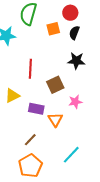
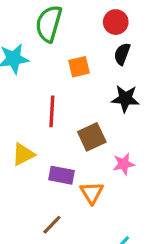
orange square: (53, 29) -> (79, 67), moved

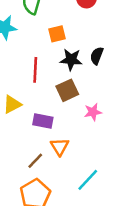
black semicircle: (122, 54) -> (97, 56), moved
black star: (125, 99) -> (71, 60), moved
orange triangle: (92, 193) -> (60, 147), moved

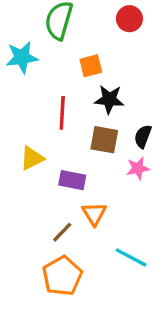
black semicircle: (97, 56) -> (143, 136), moved
brown square: (67, 90) -> (104, 140), turned 35
cyan line: (88, 180) -> (131, 257), turned 75

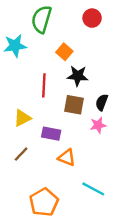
orange square: (91, 66) -> (64, 52), turned -35
orange triangle: (94, 214) -> (67, 158), turned -36
brown line: (62, 232) -> (21, 154), moved

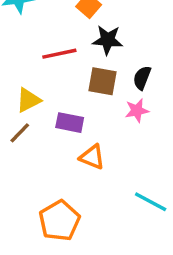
red line: (44, 85) -> (59, 54), turned 75
brown line: (21, 154) -> (20, 133), moved
cyan line: (93, 189) -> (151, 202), moved

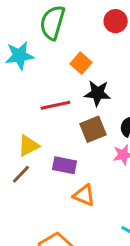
brown square: (102, 81) -> (93, 129), turned -32

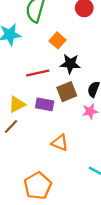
purple rectangle: (64, 165) -> (45, 104), moved

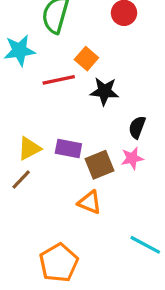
red line: (38, 73) -> (59, 80), moved
brown square: (67, 92) -> (99, 165), moved

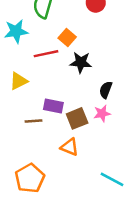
yellow triangle: (29, 148) -> (19, 81), moved
brown line: (21, 179) -> (34, 121), moved, turned 42
orange pentagon: (59, 263) -> (30, 178), moved

